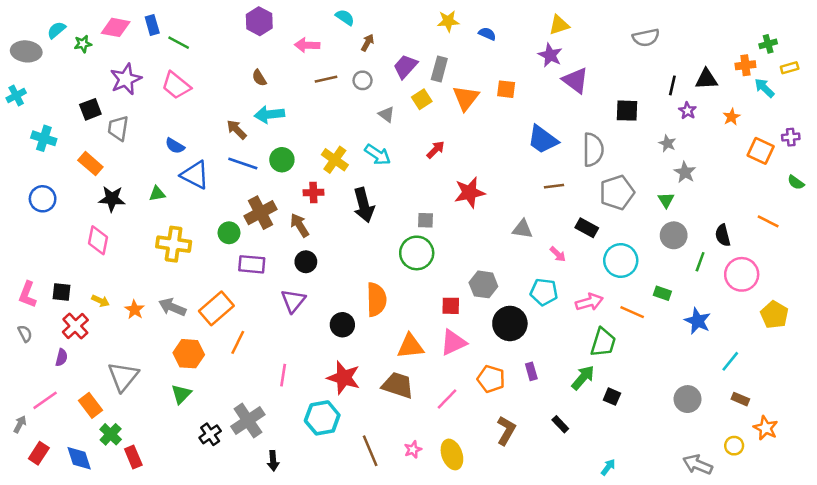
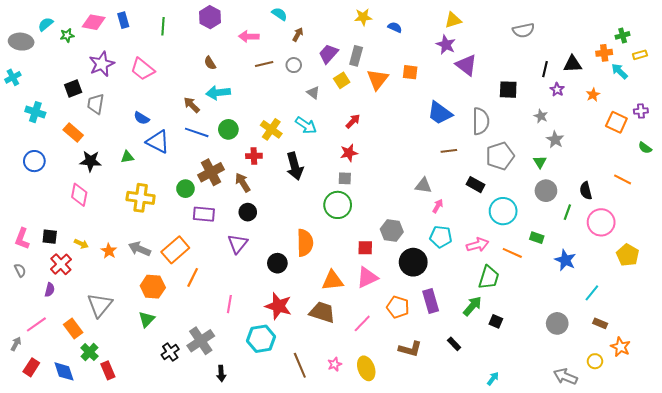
green line: (179, 43) -> (163, 26), moved, turned 66
red star: (470, 192) -> (349, 153), moved, size x0.7
pink arrow: (558, 254) -> (438, 206), moved, turned -104
purple rectangle: (531, 371) -> (431, 301), size x1.6
brown L-shape: (506, 431) -> (410, 349), turned 75

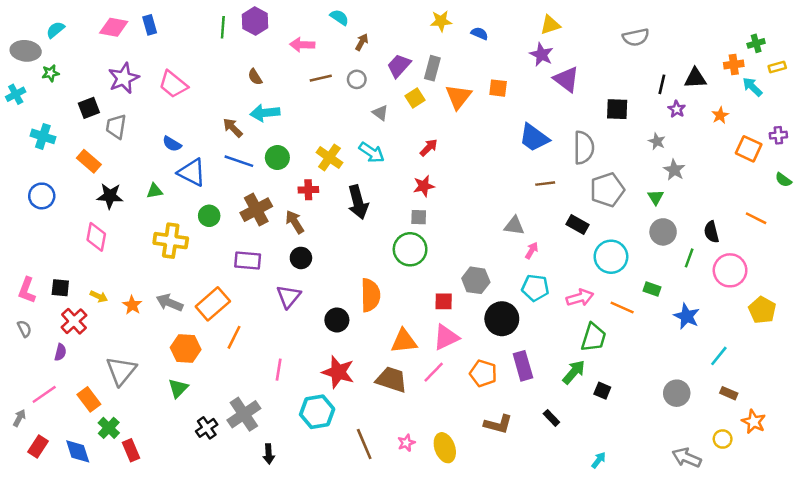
green line: (163, 26) -> (223, 27), moved
green star: (67, 35) -> (50, 73), moved
green circle: (185, 189) -> (209, 216), moved
pink line: (362, 323) -> (434, 372), moved

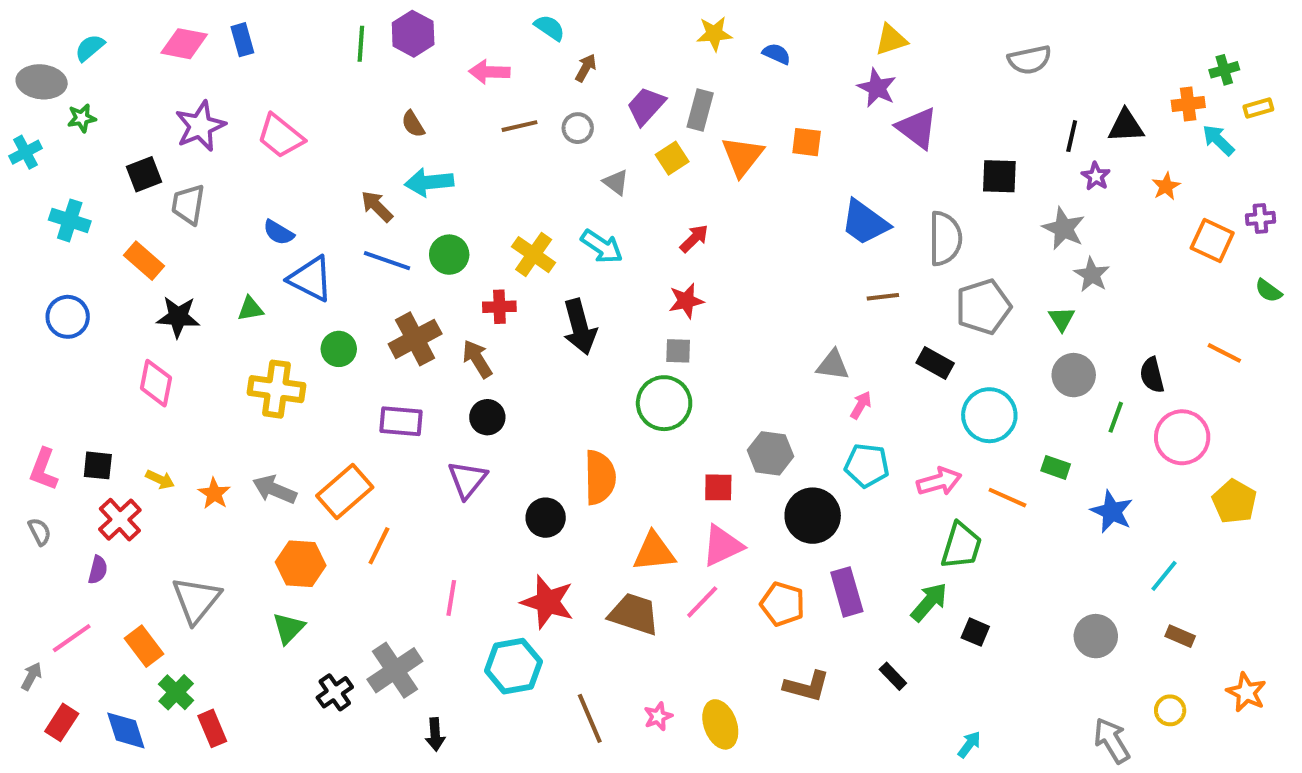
gray star: (657, 141) -> (1064, 228), size x1.5
orange star: (754, 422) -> (1246, 692), moved
gray arrow: (687, 458) -> (1112, 740), turned 36

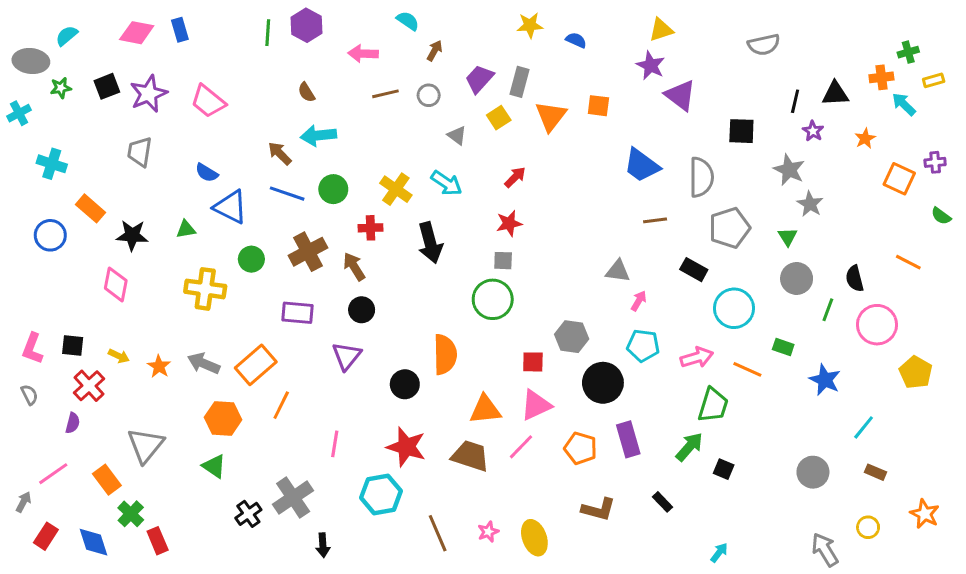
black square: (144, 174) -> (107, 86), moved
orange rectangle: (144, 261) -> (90, 208), moved
green triangle: (289, 628) -> (214, 466), turned -40

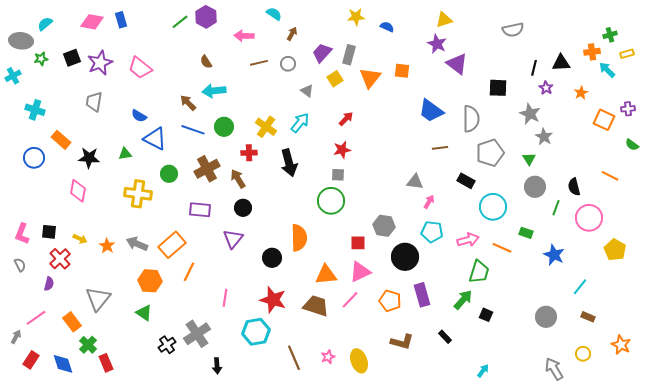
green line: (268, 33) -> (180, 22), turned 48
cyan arrow: (447, 183) -> (300, 123), turned -85

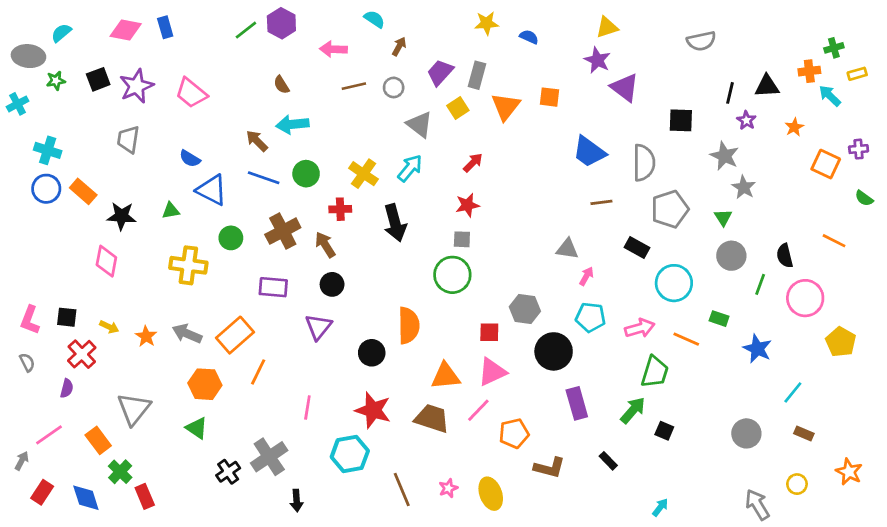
gray triangle: (307, 91) -> (420, 124), size x1.5
blue circle: (34, 158) -> (46, 189), moved
orange pentagon: (390, 301) -> (514, 433), moved, turned -30

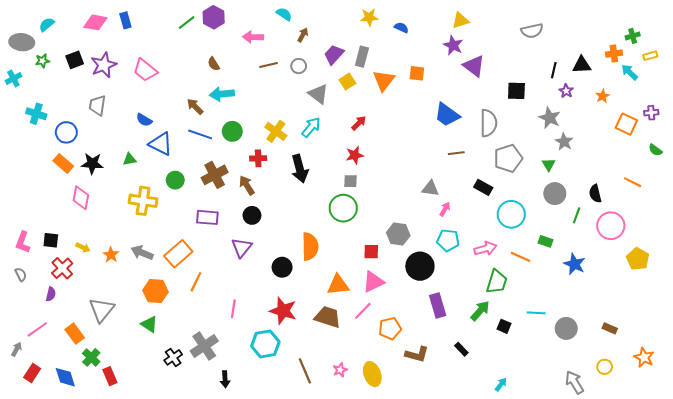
blue circle: (46, 189) -> (66, 132), moved
orange rectangle: (83, 191) -> (63, 164), moved
cyan line: (793, 392) -> (536, 313), moved, turned 54

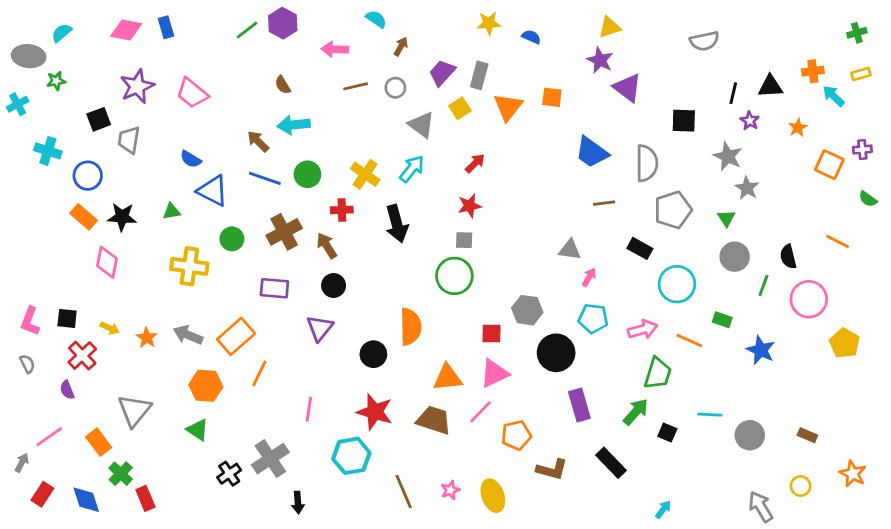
green cross: (633, 36) -> (857, 33), moved
black square: (75, 60) -> (99, 119), moved
purple semicircle: (51, 294) -> (67, 390), turned 144
black rectangle: (461, 349) -> (611, 463), size x1.6

